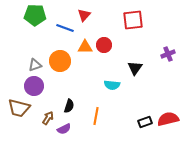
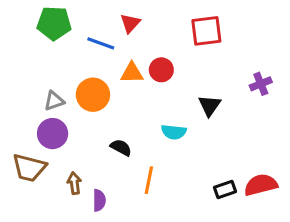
black semicircle: (69, 106) -> (121, 148), moved, turned -80
brown arrow: (48, 118) -> (74, 183), turned -40
purple semicircle: (64, 129) -> (99, 200), turned -64

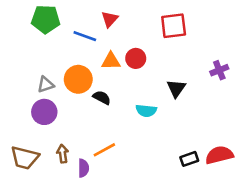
black semicircle: (121, 148) -> (102, 98), moved
brown trapezoid: (29, 168) -> (25, 158), moved
orange line: (149, 180) -> (104, 150), moved, turned 50

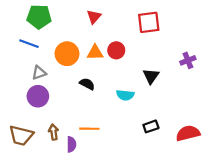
blue line: (85, 36) -> (29, 44), moved
orange circle: (78, 79) -> (67, 54), moved
orange line: (104, 150) -> (89, 129), turned 30
black rectangle: (189, 159) -> (151, 126), moved

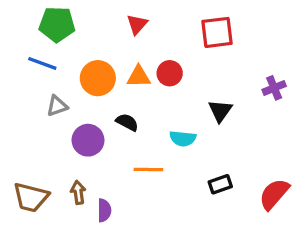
purple circle: (38, 96) -> (88, 140), moved
orange line: (89, 129) -> (148, 170), moved
red semicircle: (188, 133) -> (274, 194), turned -35

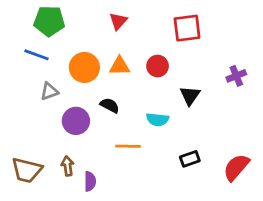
red circle: (170, 73) -> (158, 66), moved

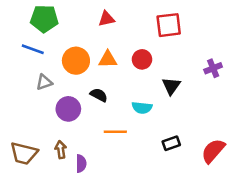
red triangle: (118, 21) -> (106, 19), turned 36

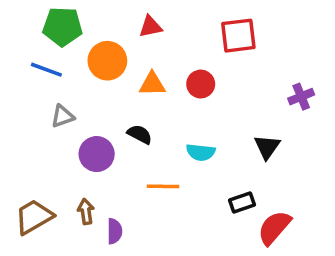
orange circle: (76, 61) -> (107, 61), moved
black triangle: (171, 86) -> (267, 147), moved
red semicircle: (213, 151) -> (274, 228), moved
brown trapezoid: (24, 153) -> (34, 217), turned 136

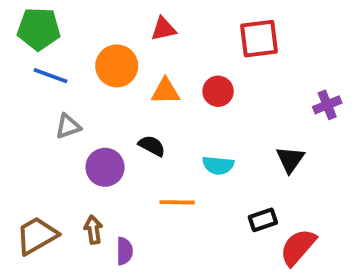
green pentagon: (63, 27) -> (39, 29), moved

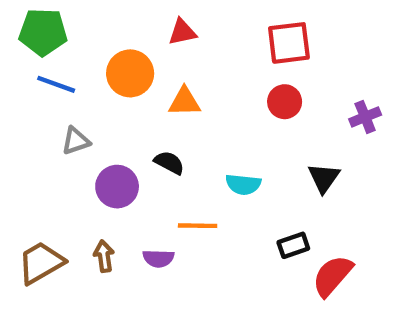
red circle: (218, 91) -> (285, 102), moved
purple semicircle: (125, 251) -> (158, 258), moved, turned 92

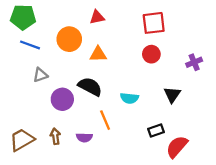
black semicircle: (169, 163) -> (90, 87), size x1.5
orange line: (198, 226) -> (105, 120), turned 66

